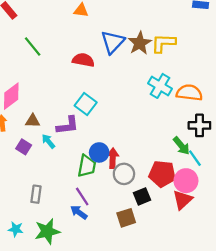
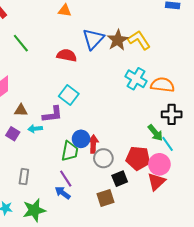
yellow L-shape: (163, 43) -> (139, 40), turned 55
cyan arrow: (48, 141) -> (35, 129), turned -56

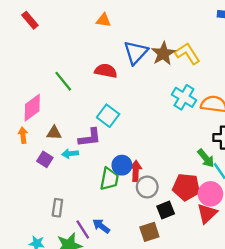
green line: (21, 43) -> (63, 81), moved
purple line: (66, 179) -> (83, 230), moved

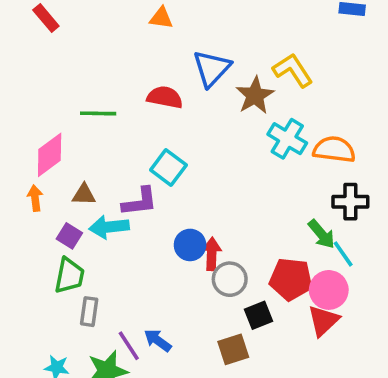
brown star: (163, 54) -> (255, 95), moved
green line: (63, 81) -> (98, 113), turned -50
cyan arrow: (70, 154) -> (109, 227), size x1.5
green trapezoid: (109, 179) -> (69, 276), moved

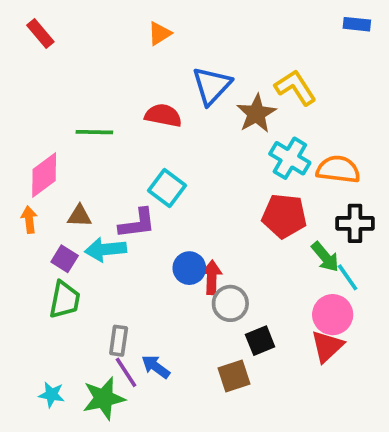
orange triangle: (161, 18) -> (160, 34), turned -40
red pentagon: (291, 279) -> (284, 216), moved
gray rectangle: (89, 312) -> (119, 341), moved

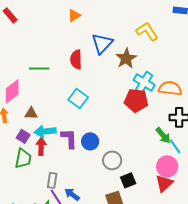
yellow L-shape: (295, 87) -> (147, 31), moved
red semicircle: (163, 115) -> (76, 59), turned -102
red pentagon: (284, 216) -> (136, 100), moved
purple L-shape: (137, 223) -> (69, 138), moved, turned -85
red arrow: (212, 277) -> (41, 146), moved

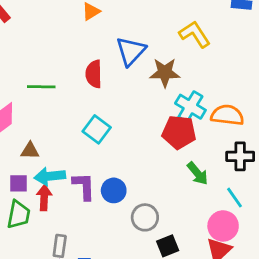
brown star: (126, 58) -> (165, 73), turned 30
green arrow: (163, 135) -> (198, 173), moved
purple square: (23, 136) -> (19, 183), turned -32

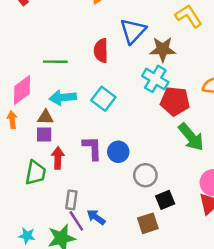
cyan cross: (190, 107) -> (155, 79), moved
green arrow: (198, 173) -> (191, 137), size x1.4
cyan arrow: (50, 176) -> (63, 97), moved
purple square: (19, 183) -> (44, 135), moved

